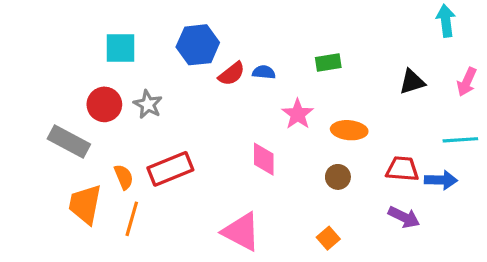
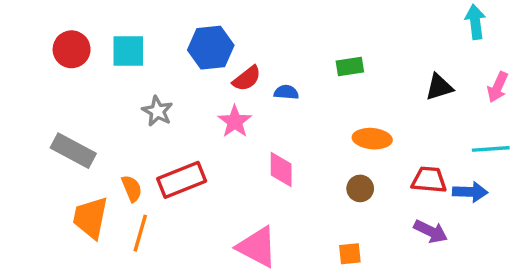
blue semicircle: (264, 72) -> (286, 92), moved
red circle: (104, 104) -> (72, 49), moved
pink star: (298, 114) -> (235, 121), moved
orange square: (328, 238) -> (350, 254), turned 35

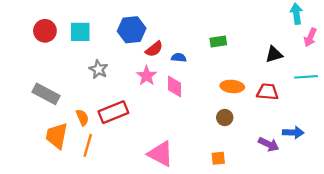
pink arrow: (498, 87) -> (310, 37), moved
cyan line: (491, 149) -> (306, 77), moved
pink diamond: (281, 170) -> (174, 86), moved
red trapezoid: (429, 180) -> (268, 92), moved
blue arrow: (470, 192) -> (293, 132), moved

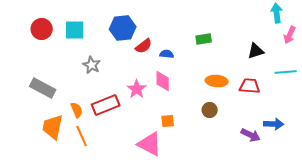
pink star: (147, 76) -> (137, 89), moved
orange line: (88, 145) -> (82, 136), turned -40
orange square: (218, 158) -> (168, 121), moved

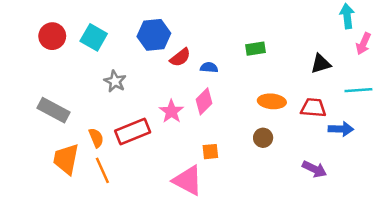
cyan square: (75, 30) -> (94, 37), turned 30
pink diamond: (163, 81) -> (204, 101), turned 45
blue arrow: (274, 124) -> (341, 129), moved

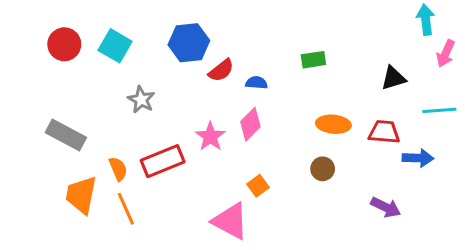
orange square: (210, 152) -> (258, 186), turned -30

